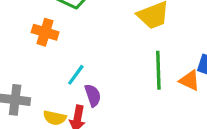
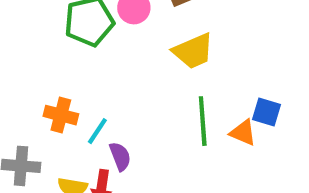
orange cross: (45, 32) -> (61, 115), moved

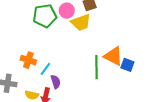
yellow trapezoid: (193, 51) -> (81, 22), moved
orange triangle: (243, 133) -> (113, 56), moved, size x1.5

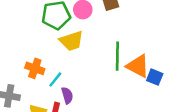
yellow trapezoid: (81, 22) -> (72, 41), moved
green line: (96, 67) -> (117, 56), moved

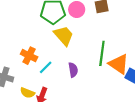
yellow trapezoid: (72, 41) -> (64, 36), turned -120
purple semicircle: (67, 95) -> (73, 70), moved

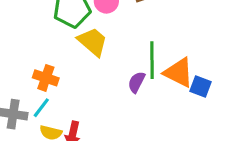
cyan line: (46, 67) -> (41, 108), moved
purple semicircle: (73, 70) -> (136, 82), moved, turned -136

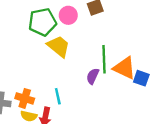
orange cross: (46, 78) -> (25, 98), moved
cyan line: (41, 108) -> (58, 96), moved, turned -49

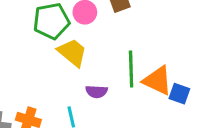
purple semicircle: (93, 76) -> (97, 92), moved, turned -112

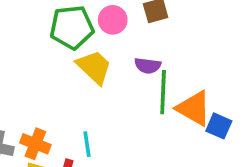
purple semicircle: (97, 92) -> (148, 66), moved

